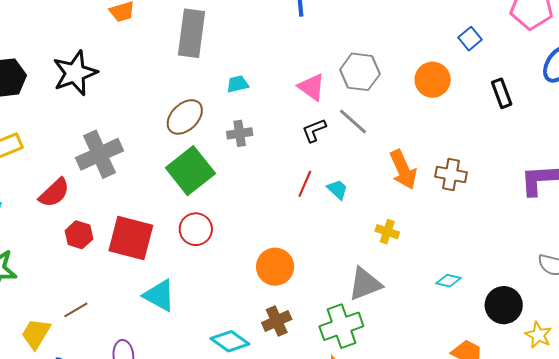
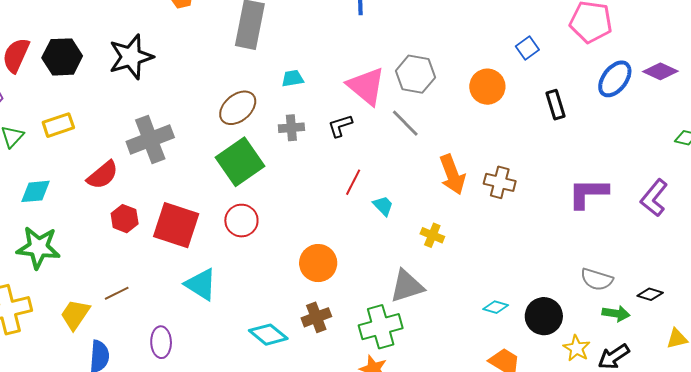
pink triangle: (312, 87) -> (366, 86), size x1.4
black L-shape: (314, 130) -> (340, 126), moved
cyan trapezoid: (337, 189) -> (383, 206), moved
cyan diamond: (448, 281) -> (496, 307), moved

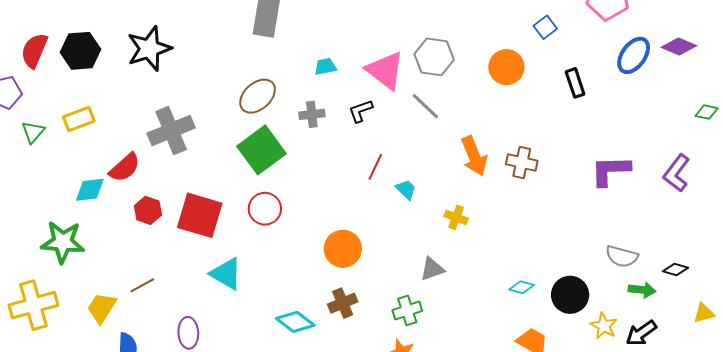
cyan trapezoid: (293, 78) -> (325, 67), moved
cyan diamond: (36, 191) -> (90, 190), moved
gray triangle: (407, 286) -> (432, 269), size x0.7
green cross: (381, 327) -> (407, 310), size x0.7

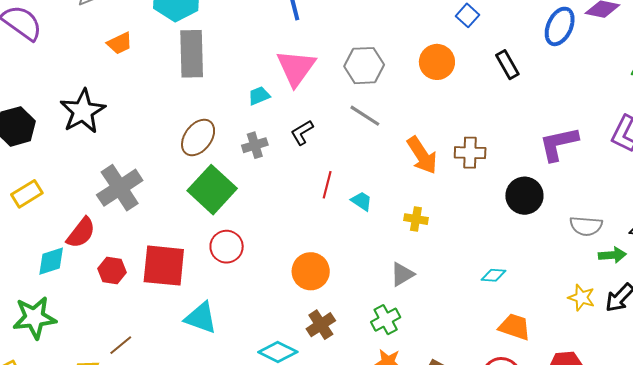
pink triangle: (385, 70) -> (296, 68), moved, turned 39
black circle: (570, 295) -> (524, 196), moved

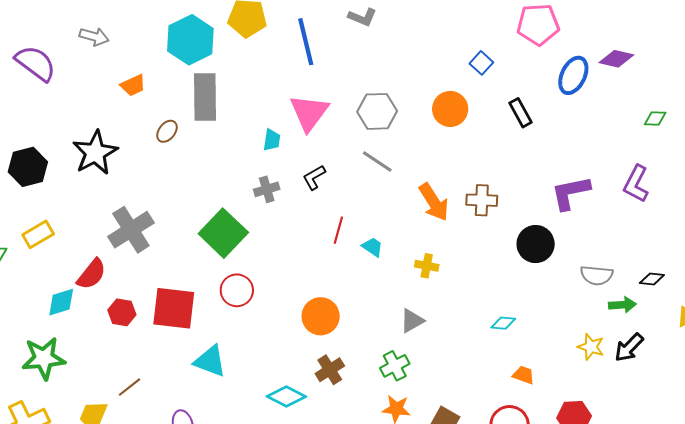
cyan trapezoid: (259, 96) -> (272, 140), turned 120
brown ellipse: (198, 138) -> (167, 131), moved, size x0.6
orange trapezoid: (515, 327) -> (524, 375), size x0.7

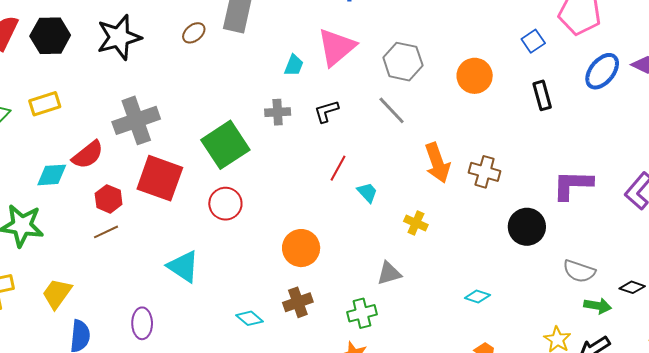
blue square: (481, 63) -> (533, 41), moved
red square: (174, 308) -> (160, 178), moved
brown line: (130, 387) -> (106, 232), moved
cyan diamond: (286, 397) -> (249, 318), size x0.7

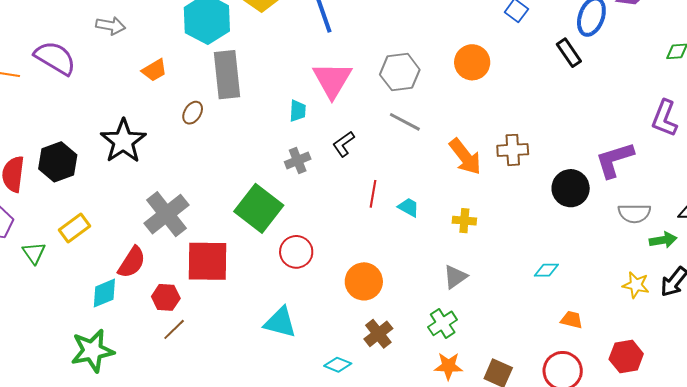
black rectangle: (542, 95) -> (569, 53), moved
purple L-shape: (573, 185) -> (615, 160), moved
red circle: (225, 204) -> (296, 252), moved
cyan triangle: (183, 266) -> (280, 322), moved

